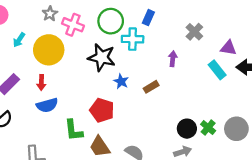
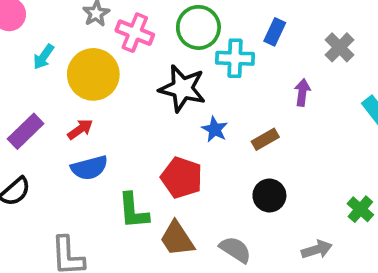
blue rectangle: (148, 18) -> (275, 32), moved
red arrow: (41, 82) -> (80, 129), turned -128
black circle: (187, 129) -> (269, 196), moved

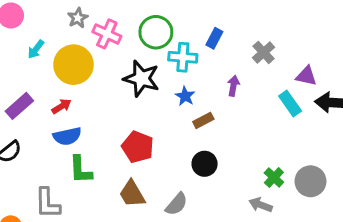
blue star: (215, 129) -> (185, 96), moved
green L-shape: (133, 211) -> (81, 170), moved
gray arrow: (317, 249) -> (261, 205), moved, turned -145
gray semicircle: (235, 250) -> (176, 204), turned 95

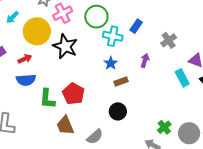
pink cross: (107, 34) -> (63, 13), turned 30
black star: (141, 78) -> (65, 46), moved
green L-shape: (81, 170) -> (47, 99), moved

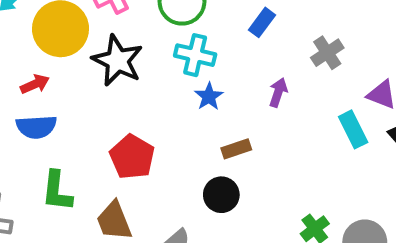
cyan cross: (113, 36) -> (195, 55), moved
brown rectangle: (121, 82) -> (236, 149), moved
green L-shape: (47, 99) -> (57, 191), moved

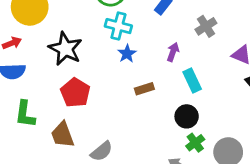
black star: (118, 61) -> (65, 49), moved
cyan rectangle: (353, 129) -> (192, 80), moved
black circle: (221, 195) -> (187, 116), moved

